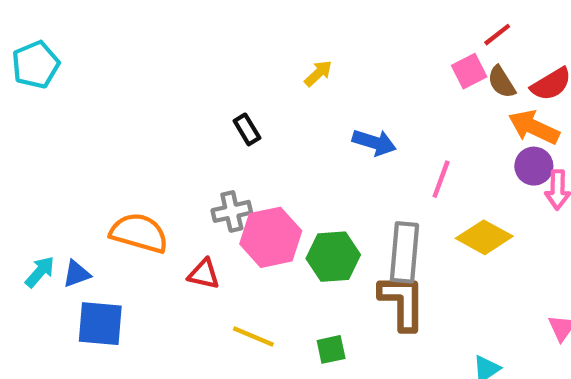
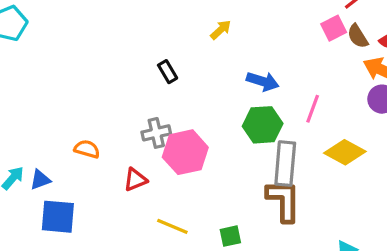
orange semicircle: (139, 233) -> (87, 149), size x0.6
green hexagon: (333, 257) -> (263, 125), moved
red triangle: (204, 274) -> (135, 180), turned -35

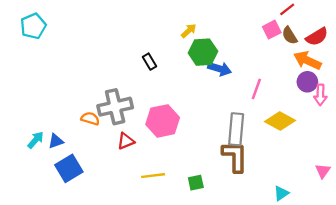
green hexagon: (263, 125) -> (203, 52), moved
gray cross: (156, 133) -> (115, 107), moved, size x1.6
blue square: (58, 217) -> (69, 168), turned -36
yellow line: (172, 226) -> (153, 176), turned -30

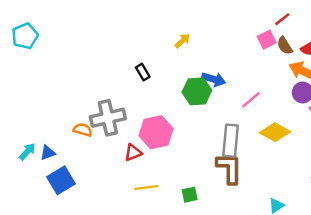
green hexagon: (203, 52) -> (197, 91), moved
pink line: (256, 89) -> (251, 100), turned 30
red triangle: (126, 141) -> (133, 153), moved

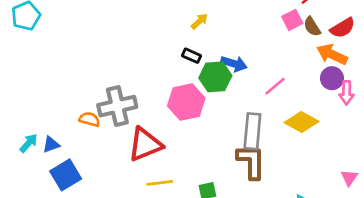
black rectangle: (143, 72) -> (192, 56), moved, turned -35
pink hexagon: (156, 132) -> (186, 102), moved
red triangle: (133, 153) -> (145, 144), size x1.8

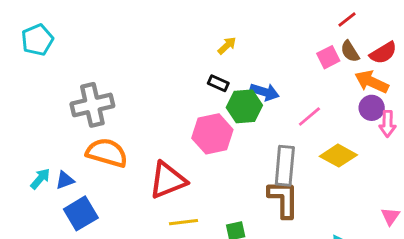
pink square: (292, 20) -> (328, 57), moved
gray cross: (117, 106) -> (92, 105), moved
orange semicircle: (89, 119) -> (107, 153), size x1.8

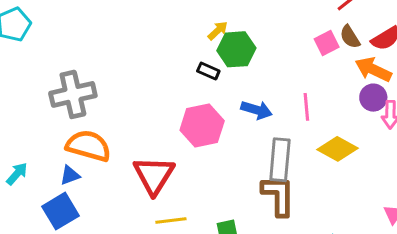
blue arrow: (265, 92) -> (257, 110), moved
green hexagon: (244, 106) -> (236, 49), moved
pink line: (309, 117) -> (306, 107), turned -55
blue triangle: (65, 180) -> (70, 175), moved
red triangle: (168, 180) -> (154, 175), turned -36

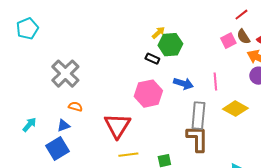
gray cross: (73, 94) -> (65, 74), turned -32
orange semicircle: (89, 146) -> (75, 107), size x0.5

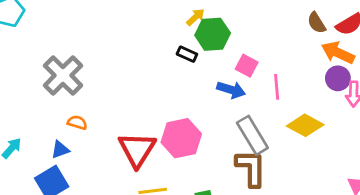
pink square: (228, 41) -> (247, 66), moved, turned -35
pink hexagon: (148, 94) -> (181, 138), moved
gray rectangle: (198, 116) -> (252, 135), turned -36

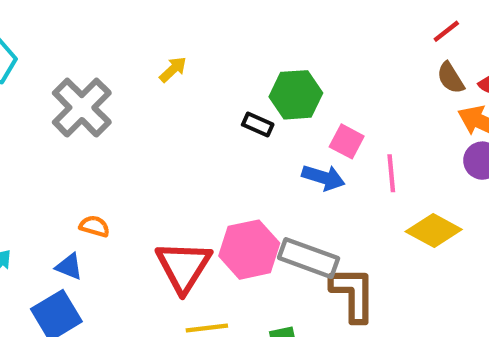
yellow arrow: (195, 17) -> (173, 69), moved
gray cross: (63, 75) -> (82, 108), moved
gray rectangle: (252, 135) -> (309, 258), moved, turned -39
blue triangle: (60, 150) -> (69, 267), turned 42

